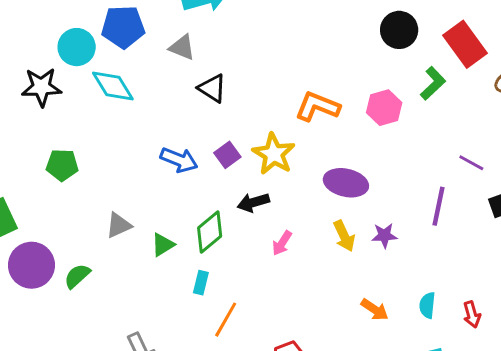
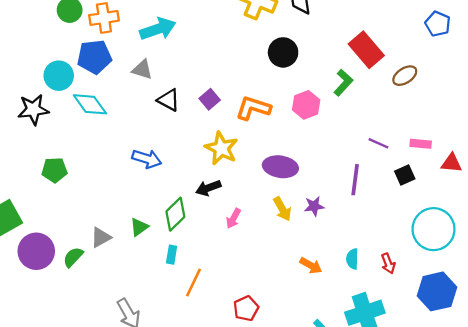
black circle: (399, 30) -> (283, 52), moved
purple square: (227, 155) -> (210, 99), moved
gray triangle: (119, 225) -> (101, 237), moved

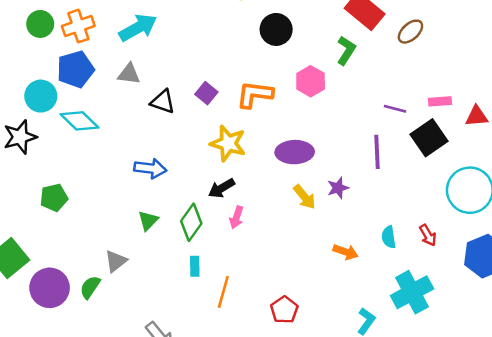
black square: (405, 175) -> (429, 138), size x1.6
pink arrow: (233, 218) -> (236, 217), moved
green triangle: (139, 227) -> (148, 221), moved

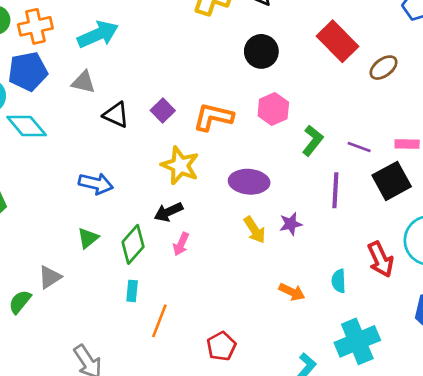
black circle: (276, 29) -> (261, 51), moved
green L-shape: (346, 51) -> (313, 141), moved
red arrow: (428, 235) -> (380, 259), moved, size x1.5

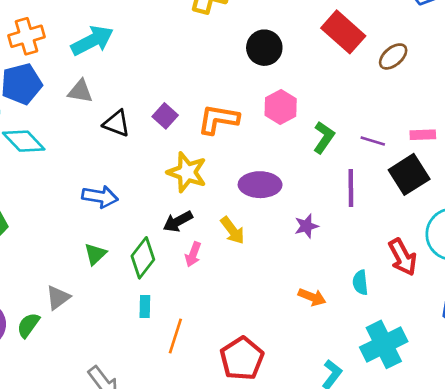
yellow arrow: (255, 230) -> (233, 230), moved
red pentagon: (221, 346) -> (242, 359), size x1.4

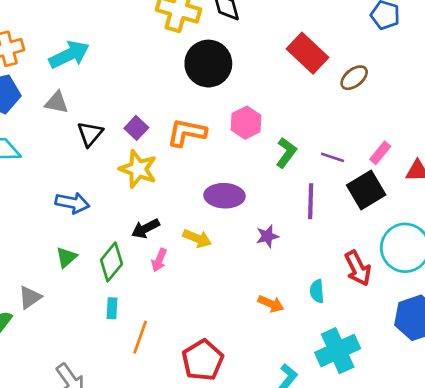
black circle: (264, 48) -> (208, 64), moved, size x1.4
black triangle: (117, 123) -> (90, 134), turned 48
pink rectangle: (423, 135) -> (380, 153), turned -50
yellow star: (187, 172) -> (138, 169), moved
yellow arrow: (233, 230) -> (197, 238), turned -32

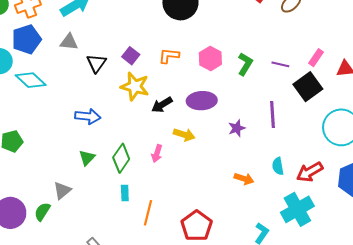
pink hexagon: (246, 123) -> (210, 59), moved
orange L-shape: (187, 133) -> (169, 56), size x0.7
purple line: (311, 201) -> (273, 114), moved
black arrow: (145, 228) -> (162, 105), moved
red arrow: (358, 268) -> (310, 172), moved, turned 92

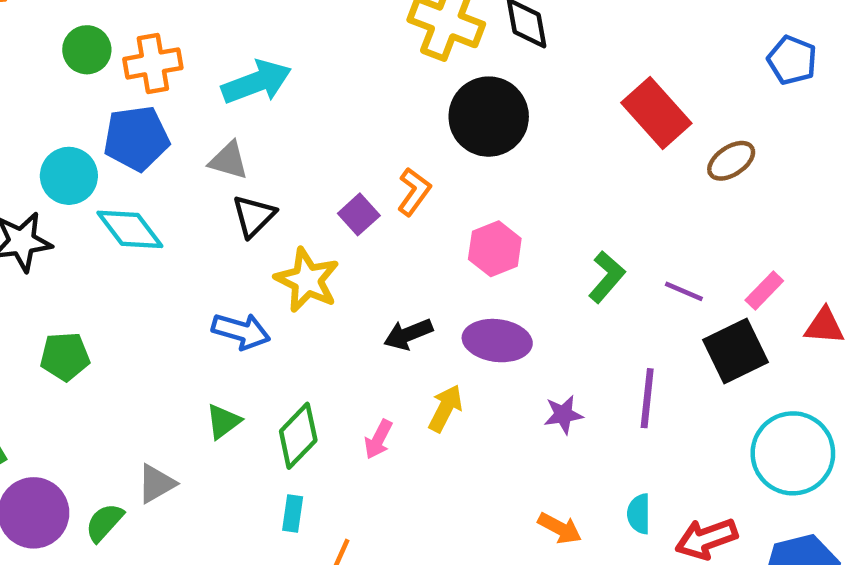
orange L-shape: (169, 56) -> (414, 192), moved, turned 110
pink hexagon: (210, 59) -> (495, 249), moved
black triangle: (96, 63) -> (254, 216), moved
yellow star: (135, 86) -> (307, 280), moved
yellow arrow: (184, 135) -> (445, 408), turned -90

